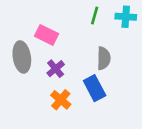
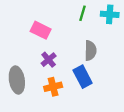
gray ellipse: (22, 57) -> (17, 80), moved
orange cross: (61, 100) -> (53, 87), turned 36

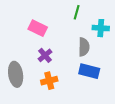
cyan cross: (110, 14) -> (101, 28), moved
blue rectangle: (83, 77) -> (89, 71), moved, turned -48

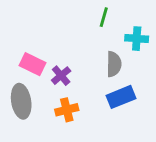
pink rectangle: (38, 28) -> (33, 64), moved
blue rectangle: (89, 71) -> (121, 97), turned -36

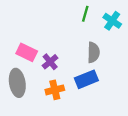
cyan cross: (137, 39) -> (112, 21), moved, turned 30
blue rectangle: (121, 97) -> (86, 79), moved

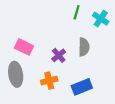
purple cross: (50, 62) -> (59, 55), moved
blue rectangle: (86, 79) -> (82, 87), moved

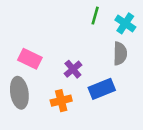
gray semicircle: (84, 47) -> (120, 54), moved
blue rectangle: (82, 87) -> (102, 89), moved

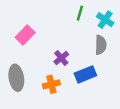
pink rectangle: (30, 59) -> (25, 35), moved, turned -72

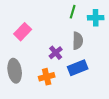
cyan cross: (105, 20) -> (96, 18), turned -35
gray semicircle: (101, 45) -> (78, 41), moved

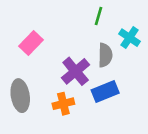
cyan cross: (96, 18) -> (129, 38), moved, turned 35
purple cross: (56, 53) -> (76, 71), size x1.5

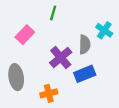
green line: (98, 16) -> (53, 13), moved
orange cross: (63, 104) -> (49, 93), moved

